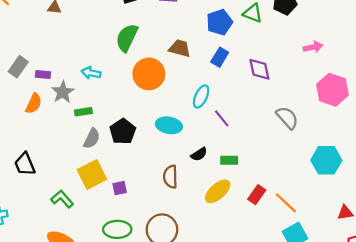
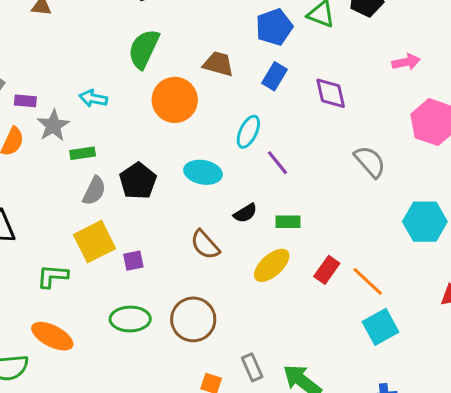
brown semicircle: (170, 177) -> (205, 245), turned -40
green L-shape: (62, 199) -> (53, 276), turned -45

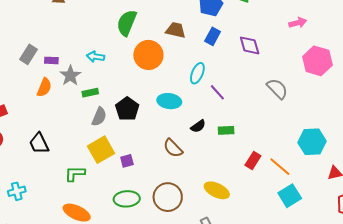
cyan hexagon: (425, 222) -> (312, 142), moved
yellow ellipse: (272, 265) -> (217, 190), moved, turned 70

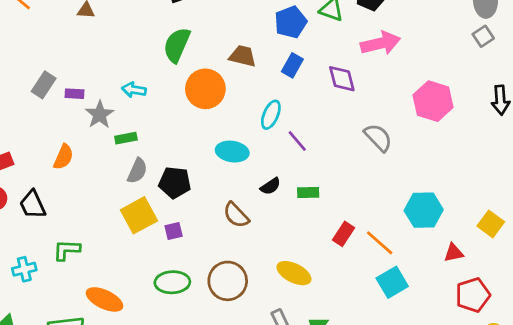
pink arrow: (298, 23) -> (381, 43), moved, size x1.6
orange semicircle: (44, 87) -> (63, 157), moved
black pentagon: (127, 109) -> (175, 183), moved, turned -30
black trapezoid: (39, 143) -> (33, 205), moved
green L-shape: (75, 174) -> (67, 250), moved

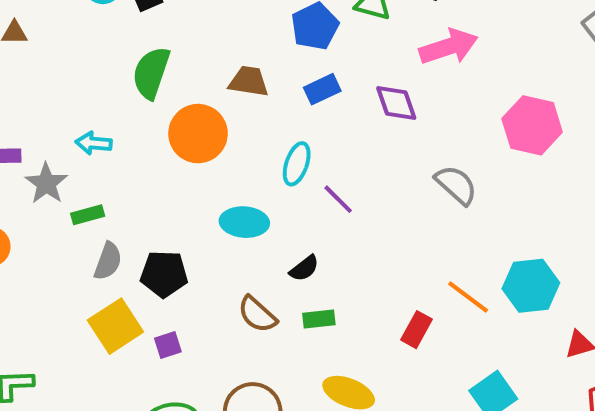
blue rectangle: (292, 65) -> (322, 89), turned 40
green rectangle: (308, 193) -> (319, 319), moved
orange line: (380, 243) -> (468, 297), moved

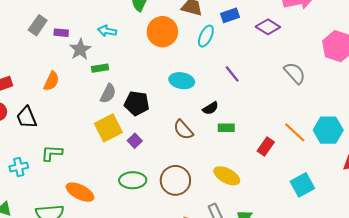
purple diamond: (396, 103) -> (268, 27), turned -45
cyan ellipse: (297, 164) -> (206, 36), moved
green rectangle: (319, 319) -> (226, 128), moved
purple square: (168, 345) -> (135, 141), turned -32

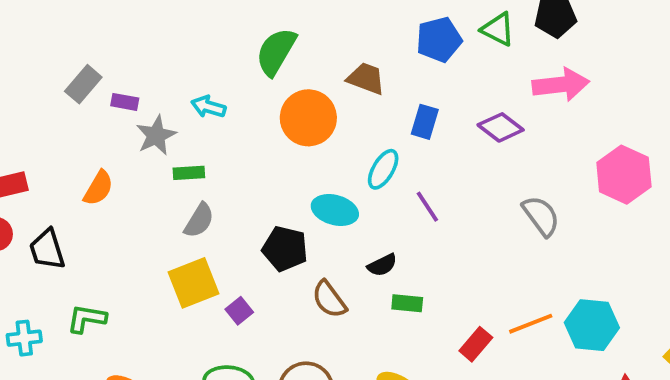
blue rectangle: (230, 15) -> (425, 122), moved, turned -60
cyan ellipse: (206, 36) -> (383, 169), moved
black pentagon: (137, 103) -> (285, 249), moved
orange line: (295, 132) -> (531, 324), turned -70

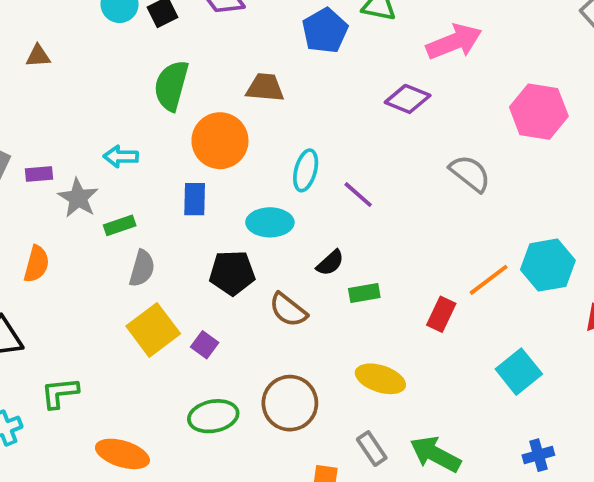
blue rectangle: (425, 122) -> (195, 199), moved

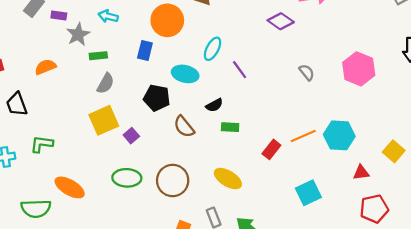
pink hexagon: (539, 112) -> (359, 69), moved
gray semicircle: (470, 173) -> (307, 72), size x0.7
orange semicircle: (37, 264) -> (45, 67), turned -140

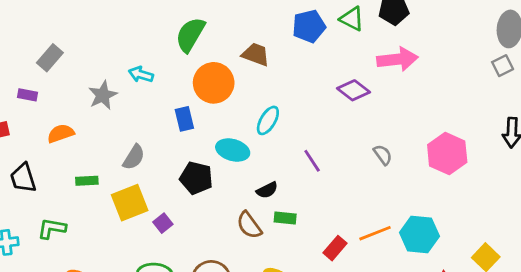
purple rectangle: (59, 16) -> (27, 95), moved
blue rectangle: (145, 51) -> (184, 119), turned -30
green rectangle: (98, 56) -> (87, 181), moved
purple line: (240, 70) -> (312, 161), moved
brown semicircle: (184, 127) -> (249, 225), moved

